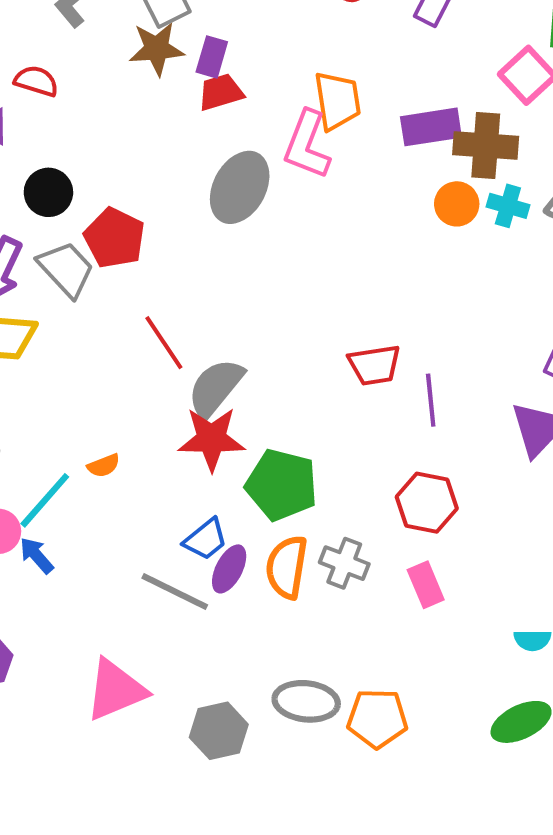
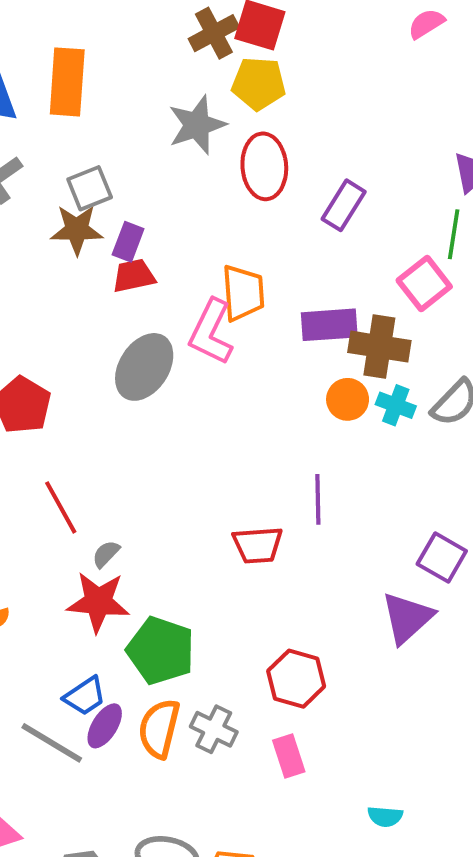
gray semicircle: (216, 388) -> (106, 554), size x0.5
purple line: (431, 400) -> (318, 499), moved

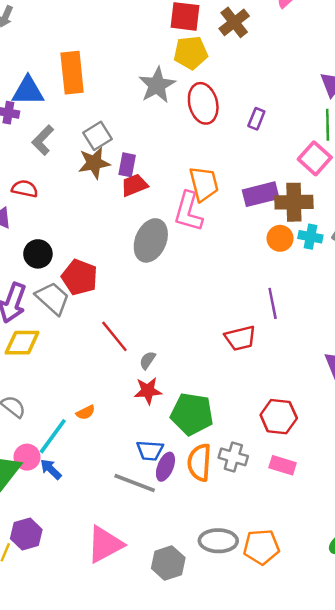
brown cross: (214, 33) -> (234, 22), moved
purple rectangle: (344, 205) -> (256, 119), size x0.7
red star: (98, 602) -> (148, 391), size x0.7
blue trapezoid: (85, 696) -> (150, 450), turned 48
pink rectangle: (289, 756) -> (283, 465), turned -45

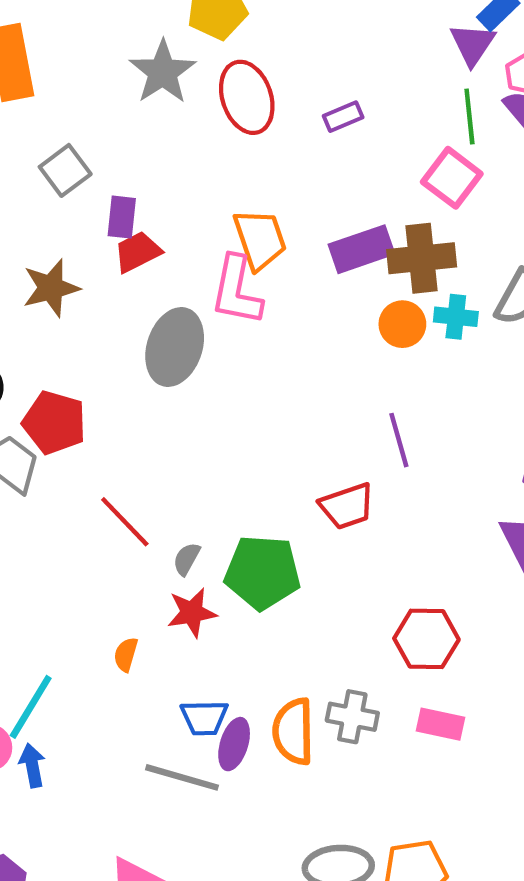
purple rectangle: (256, 119) -> (343, 117), turned 50
brown star: (94, 163) -> (51, 288), moved
orange semicircle: (86, 412) -> (126, 654), moved, turned 138
green pentagon: (192, 414) -> (263, 572), moved
blue arrow: (51, 469) -> (32, 766), turned 40

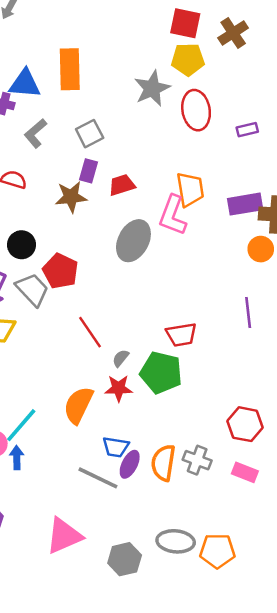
purple rectangle: (122, 217) -> (89, 171), moved
red trapezoid: (347, 506) -> (181, 335), moved
orange semicircle: (126, 654) -> (78, 405), size x2.0

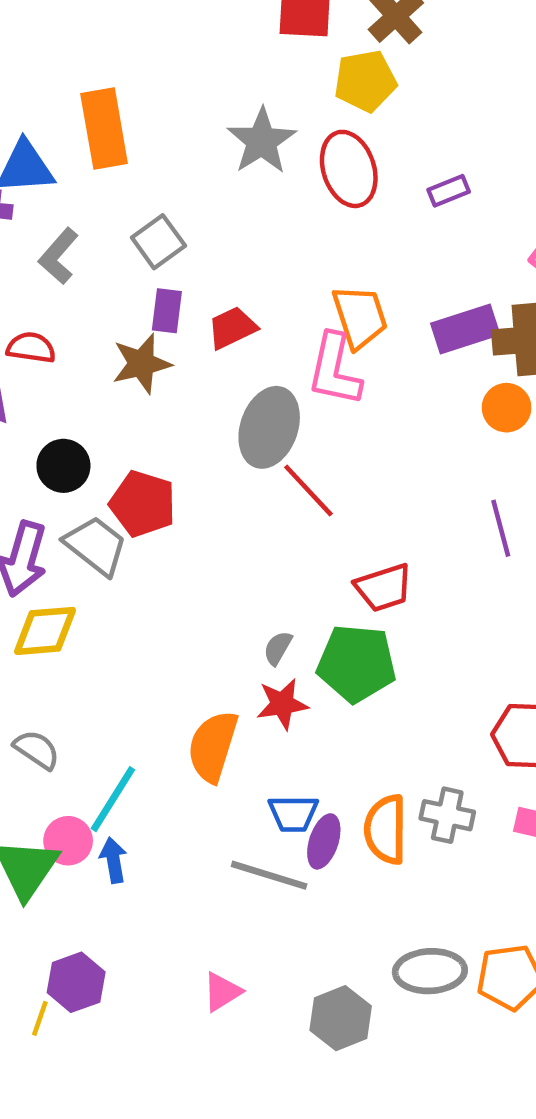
yellow pentagon: (188, 59) -> (365, 81), moved
red line: (90, 332) -> (308, 490), moved
pink triangle: (64, 536) -> (222, 992), size x0.6

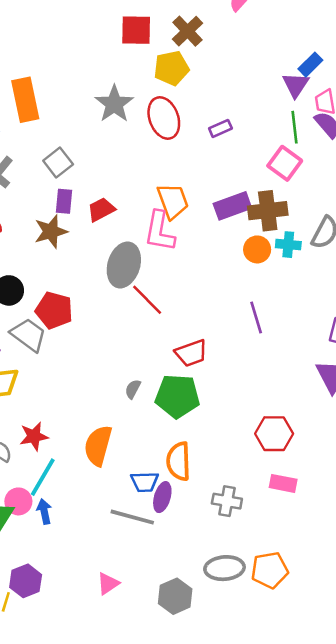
red star: (282, 704) -> (34, 436), moved
gray cross: (447, 815) -> (227, 501), moved
orange semicircle: (386, 829) -> (179, 461), moved

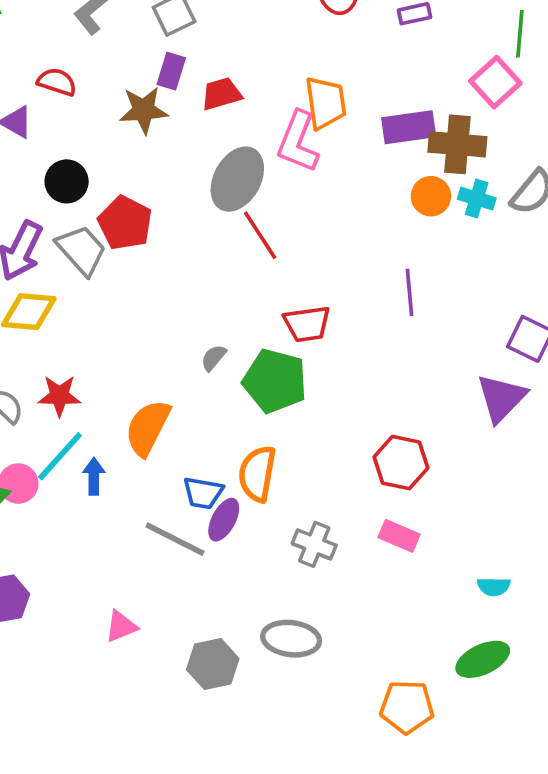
blue arrow: (44, 511) -> (94, 476), moved
orange pentagon: (270, 570) -> (407, 707), moved

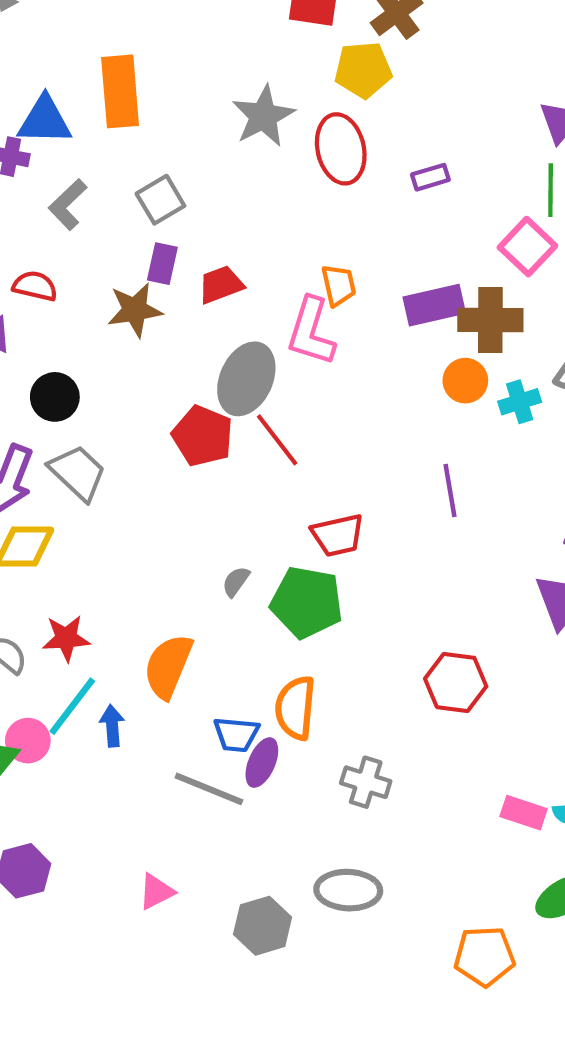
orange trapezoid: (326, 103) -> (339, 285), size x0.7
cyan cross: (477, 199) -> (520, 402), moved, turned -30
red pentagon: (125, 223) -> (203, 436), moved
pink rectangle: (399, 536) -> (524, 813), moved

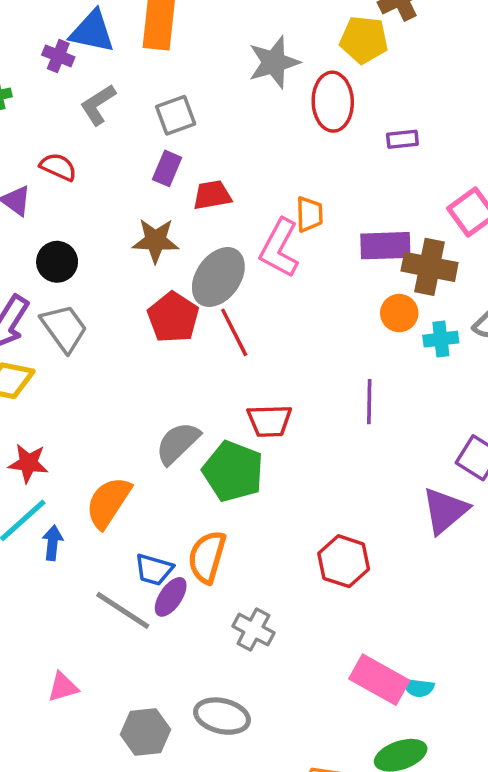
brown star: (135, 310) -> (156, 241), moved
gray semicircle: (236, 582) -> (178, 443), size x1.8
pink rectangle: (524, 813) -> (379, 680), size x1.5

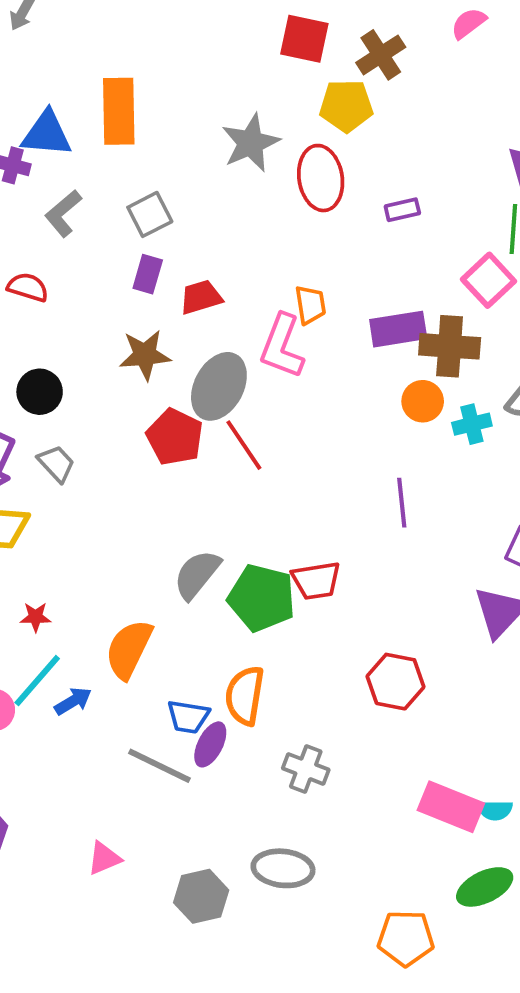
gray trapezoid: (64, 328) -> (56, 464), size x0.7
red trapezoid: (269, 421) -> (316, 581), moved
red star: (28, 463) -> (36, 617), size x0.7
blue arrow: (53, 543) -> (73, 701), turned 60

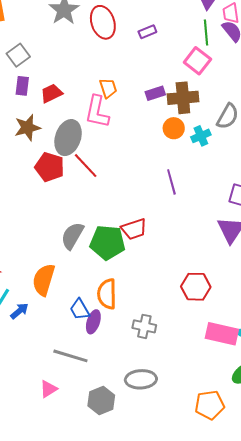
purple rectangle: (398, 329) -> (155, 93), size x0.7
red hexagon: (396, 682) -> (196, 287), moved
blue trapezoid: (188, 717) -> (80, 309), turned 60
gray line: (159, 766) -> (70, 356), moved

